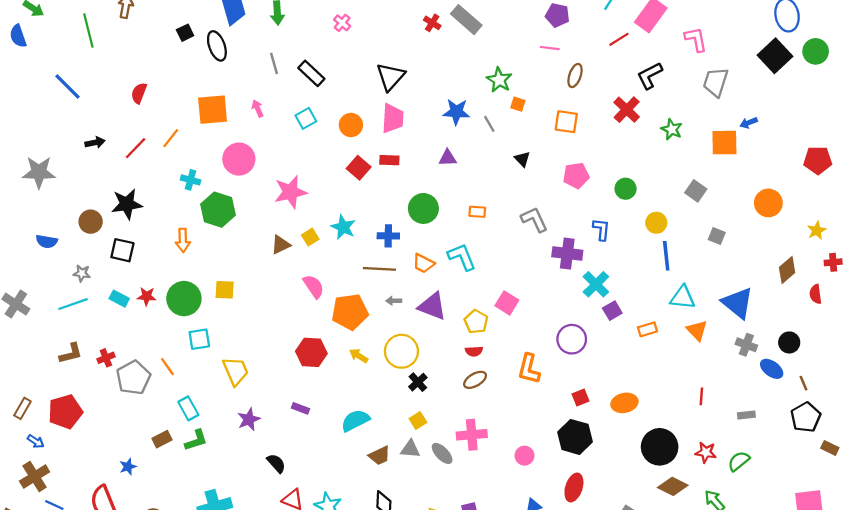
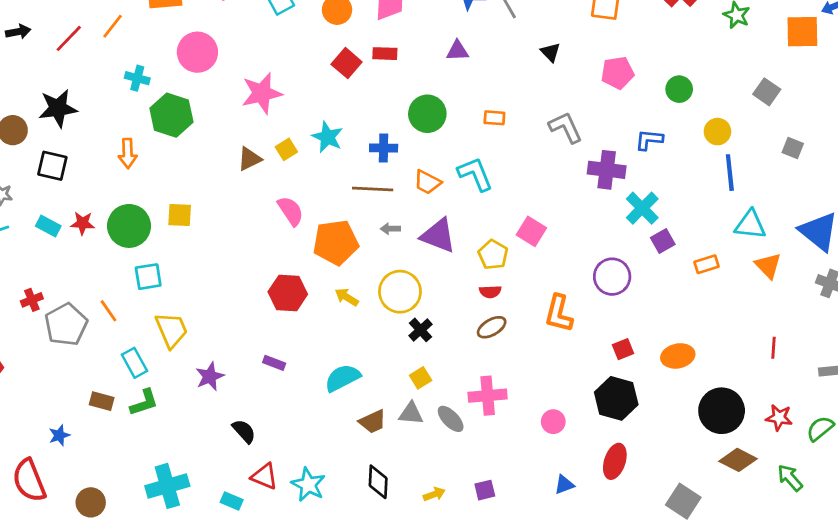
blue L-shape: (601, 229) -> (649, 140), turned -90
yellow trapezoid: (236, 371) -> (171, 330), moved
brown rectangle: (162, 439) -> (102, 401), turned 42

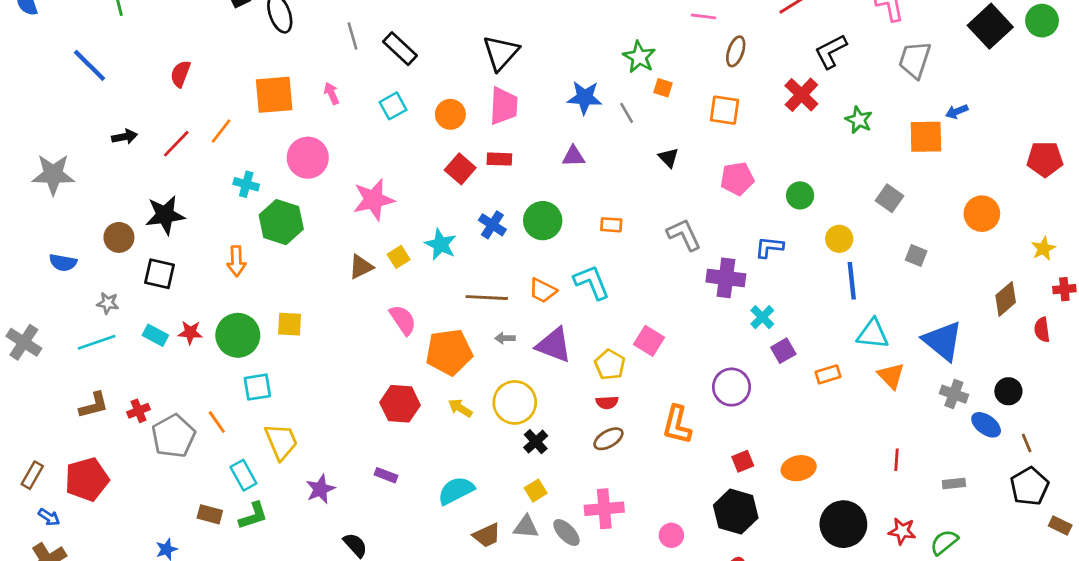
blue cross: (384, 148) -> (492, 225), moved, turned 32
cyan cross: (642, 208) -> (762, 317), size x0.7

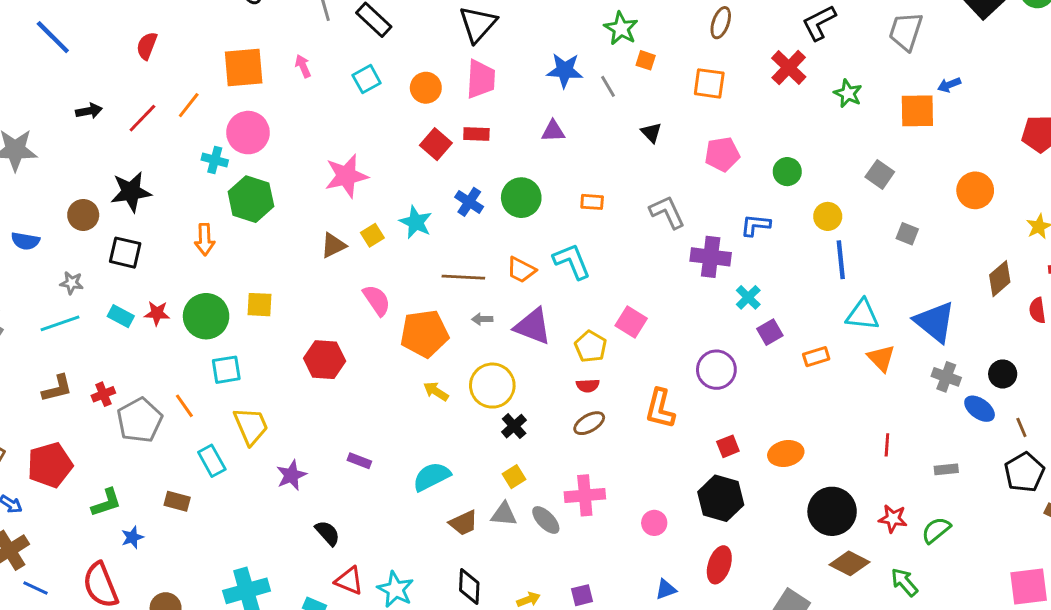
pink circle: (308, 158) -> (248, 133), moved
red hexagon: (400, 404) -> (325, 360), moved
green L-shape: (253, 516) -> (106, 503), moved

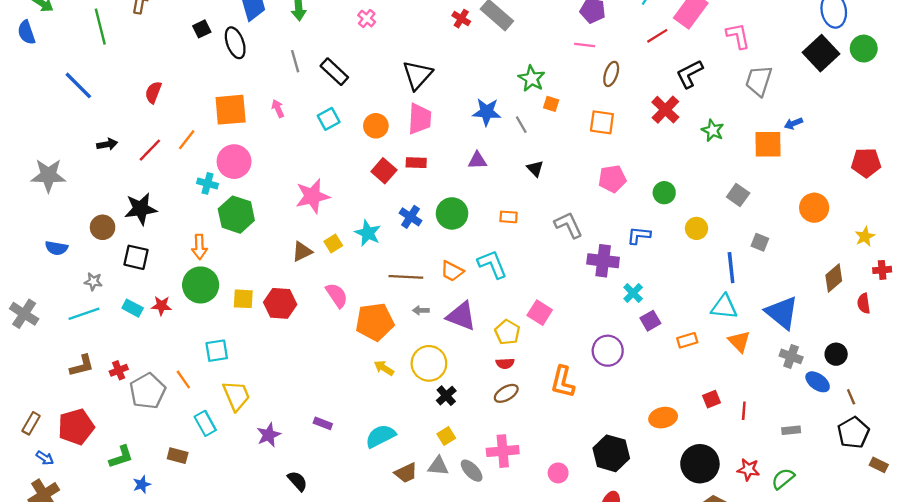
black triangle: (651, 133) -> (535, 168), moved
blue line: (841, 260) -> (731, 268), moved
green circle: (206, 316) -> (201, 285), moved
red hexagon: (325, 360) -> (280, 303), moved
red square: (728, 446) -> (711, 399), moved

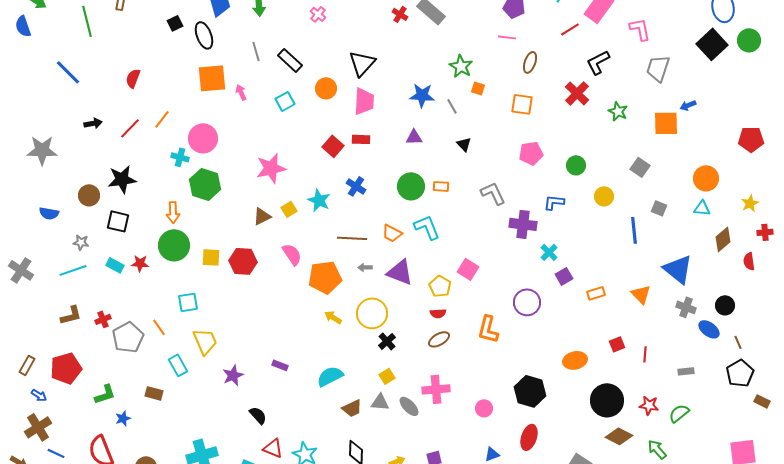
orange square: (231, 110) -> (212, 78), moved
orange circle: (376, 126) -> (326, 88), moved
green circle: (452, 213) -> (411, 186), moved
cyan triangle: (724, 307) -> (702, 208), moved, size x0.7

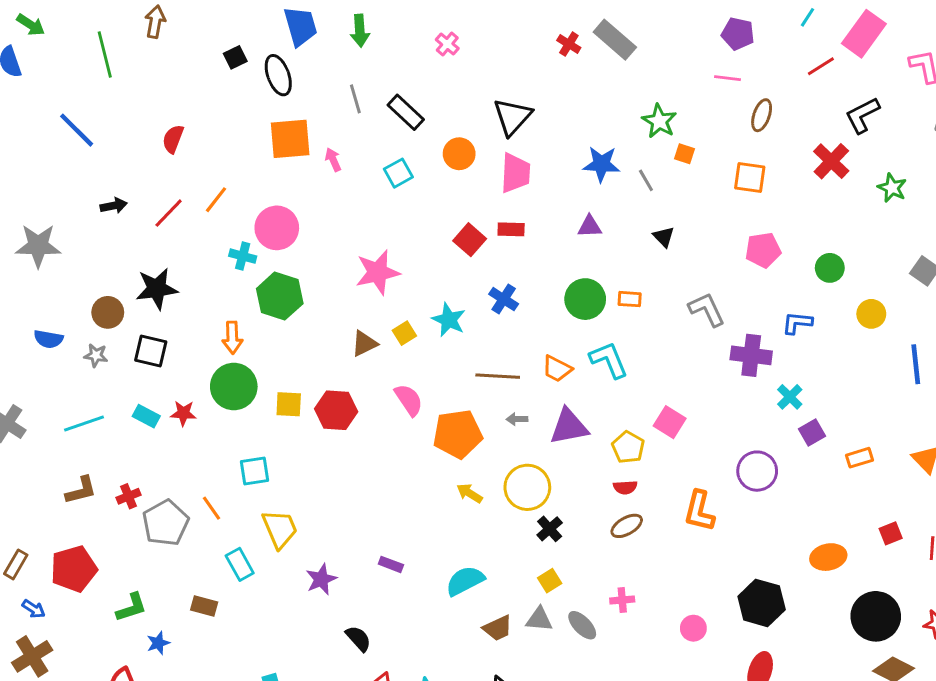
gray star: (81, 242) -> (96, 355), moved
purple triangle: (400, 272) -> (569, 427), turned -32
pink cross: (436, 389) -> (622, 600), size x0.6

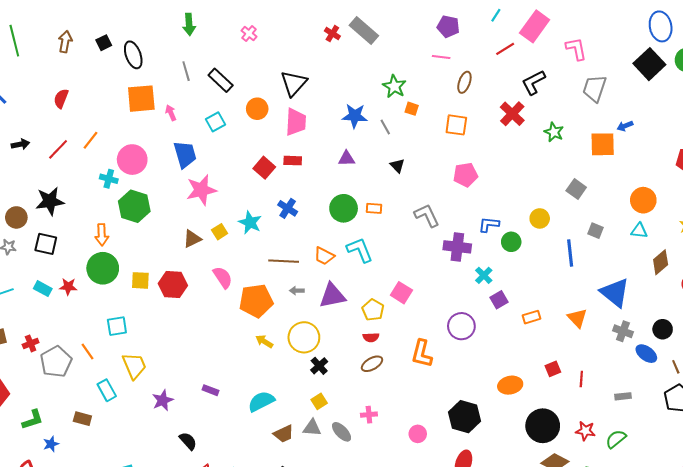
brown arrow: (155, 22) -> (65, 42), moved
blue trapezoid: (300, 26) -> (185, 154), moved
green circle: (830, 268) -> (511, 242), moved

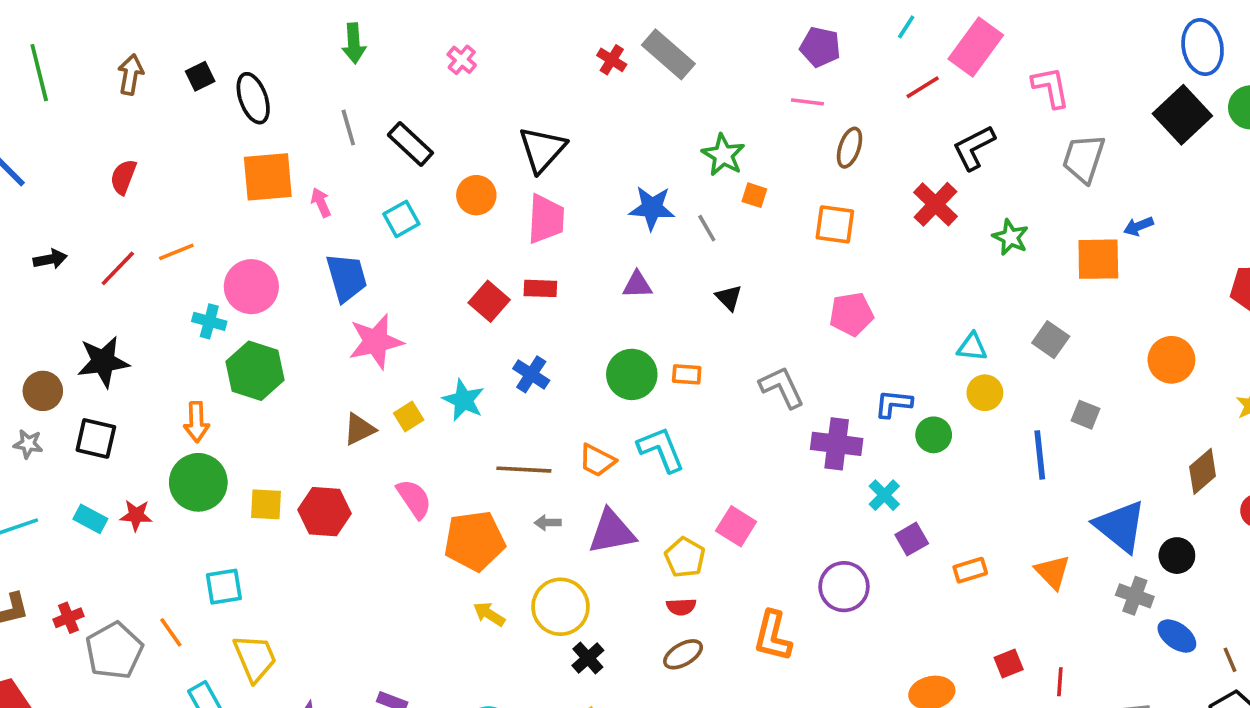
orange line: (91, 140) -> (176, 252), turned 30
cyan triangle: (639, 231) -> (972, 347), moved
black circle: (663, 329) -> (1177, 556), moved

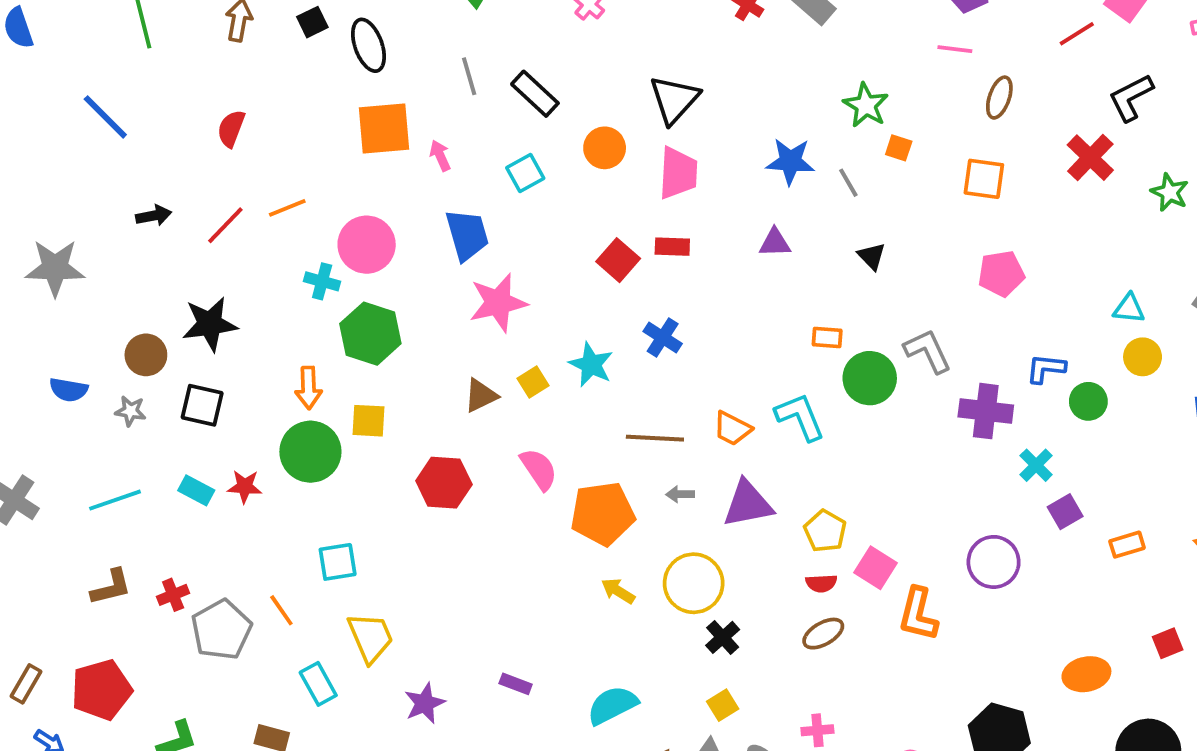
green circle: (632, 374) -> (870, 378), moved
yellow square: (266, 504) -> (368, 421), moved
pink square: (736, 526) -> (875, 568), moved

